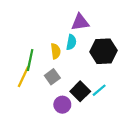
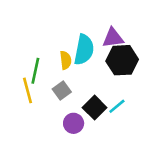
purple triangle: (80, 22) -> (113, 38), moved
cyan semicircle: (71, 42) -> (84, 50), size x1.6
yellow line: (23, 77) -> (28, 90), turned -40

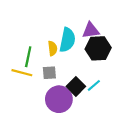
yellow line: (28, 90) -> (22, 73), turned -60
gray square: (62, 90) -> (49, 73), turned 32
purple circle: (74, 123) -> (59, 99), size x1.6

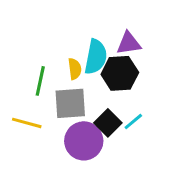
black hexagon: (98, 48) -> (120, 73), moved
yellow line: (22, 73) -> (27, 123), moved
gray square: (49, 73) -> (70, 103), size x1.6

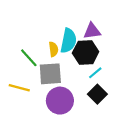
green line: (40, 81) -> (29, 58), turned -54
cyan line: (133, 121) -> (95, 73), moved
black square: (108, 123) -> (97, 94), moved

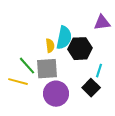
purple triangle: (92, 31) -> (102, 23), moved
green line: (29, 58) -> (27, 66), moved
cyan line: (95, 73) -> (99, 71), moved, turned -32

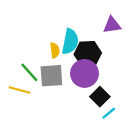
cyan line: (99, 71) -> (109, 113), moved, turned 32
purple circle: (56, 94) -> (84, 73), moved

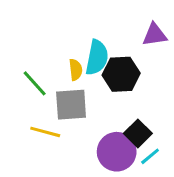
green line: (29, 72) -> (35, 83), moved
purple circle: (84, 73) -> (117, 152), moved
yellow line: (19, 90) -> (45, 132), moved

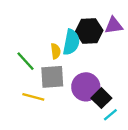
black hexagon: (121, 74) -> (89, 31), moved
purple circle: (117, 152) -> (86, 87), moved

